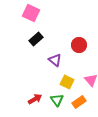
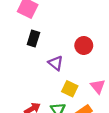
black rectangle: (36, 39) -> (33, 38), turned -32

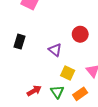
black rectangle: (33, 38) -> (20, 42), moved

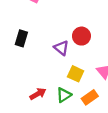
red circle: (80, 34) -> (81, 36), moved
green triangle: (57, 92) -> (64, 95), turned 32

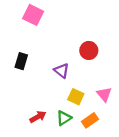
red circle: (81, 36) -> (89, 50), moved

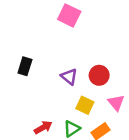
pink square: (33, 15) -> (69, 15), moved
red circle: (89, 50) -> (99, 75), moved

